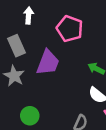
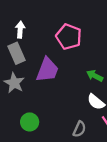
white arrow: (29, 15) -> (20, 30), moved

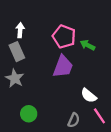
purple trapezoid: (47, 70) -> (63, 67), moved
green arrow: (95, 76) -> (88, 45), moved

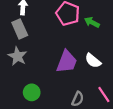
purple trapezoid: (63, 67) -> (67, 62), moved
white semicircle: (89, 96) -> (93, 61), moved

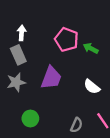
gray star: (17, 56) -> (16, 82), turned 30
purple trapezoid: (67, 62) -> (51, 78), moved

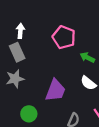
green arrow: (91, 48) -> (87, 57), moved
purple trapezoid: (51, 78) -> (55, 90), moved

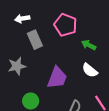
white arrow: (20, 31) -> (22, 19), turned -104
gray rectangle: (17, 52) -> (35, 40), moved

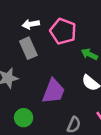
white arrow: (22, 19) -> (31, 24), moved

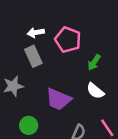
green arrow: (89, 54) -> (94, 62), turned -84
purple trapezoid: (53, 91) -> (58, 99), turned 92

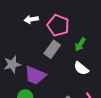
gray rectangle: (33, 56) -> (52, 49), moved, turned 60
purple trapezoid: (58, 99) -> (35, 75), moved

